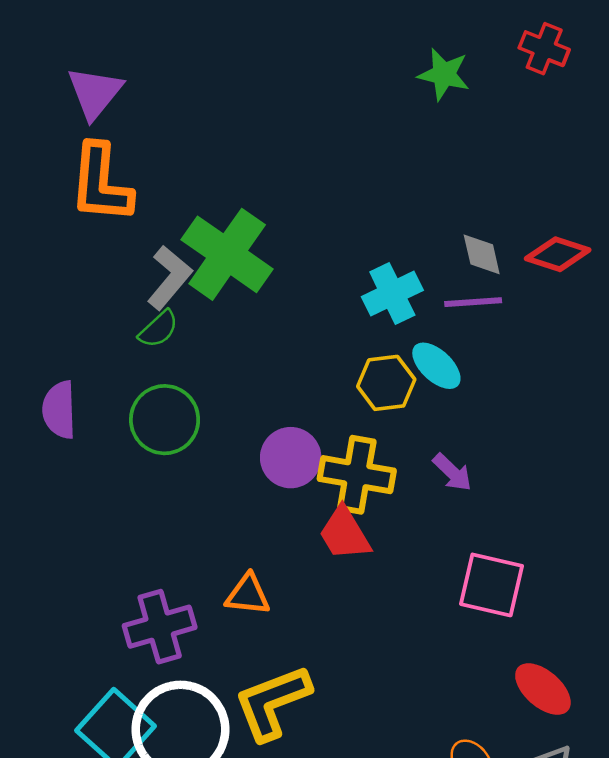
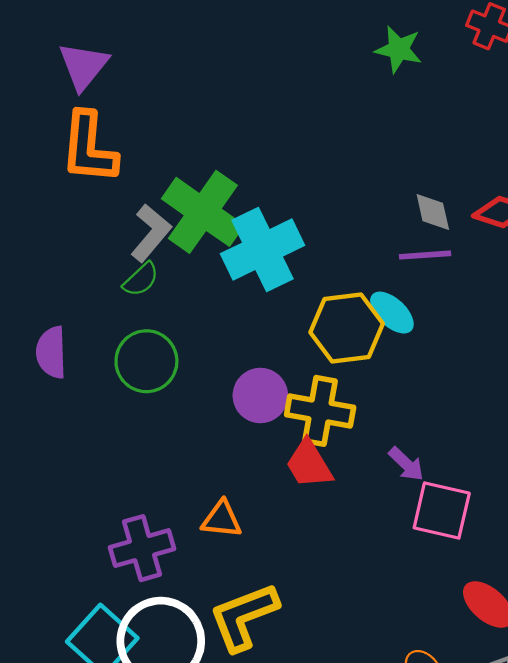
cyan cross: (392, 294) -> (263, 250), moved, size x1.5
yellow hexagon: (386, 383) -> (347, 328), size x1.4
purple arrow: (452, 472) -> (406, 464), moved

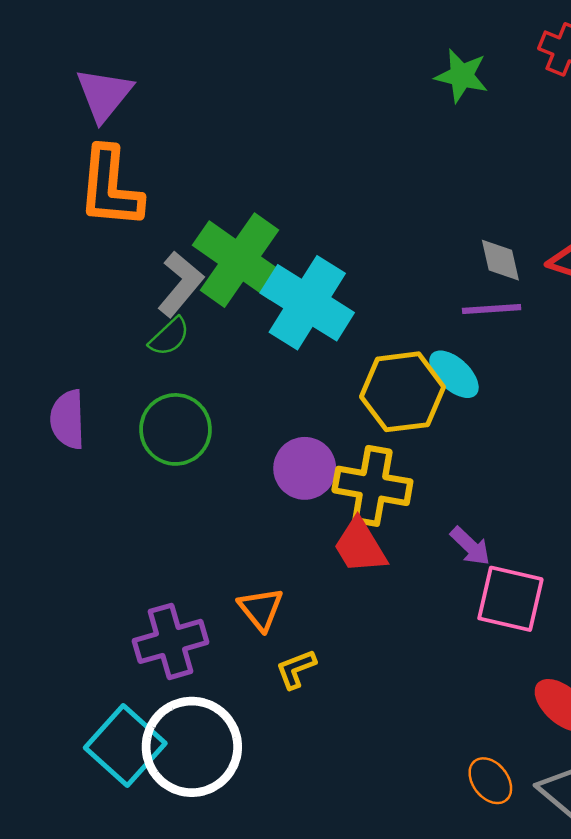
cyan cross: (263, 250) -> (307, 303), turned -32
orange triangle: (222, 519) -> (261, 609), turned 45
yellow L-shape: (244, 617) -> (296, 669), moved, size x0.5

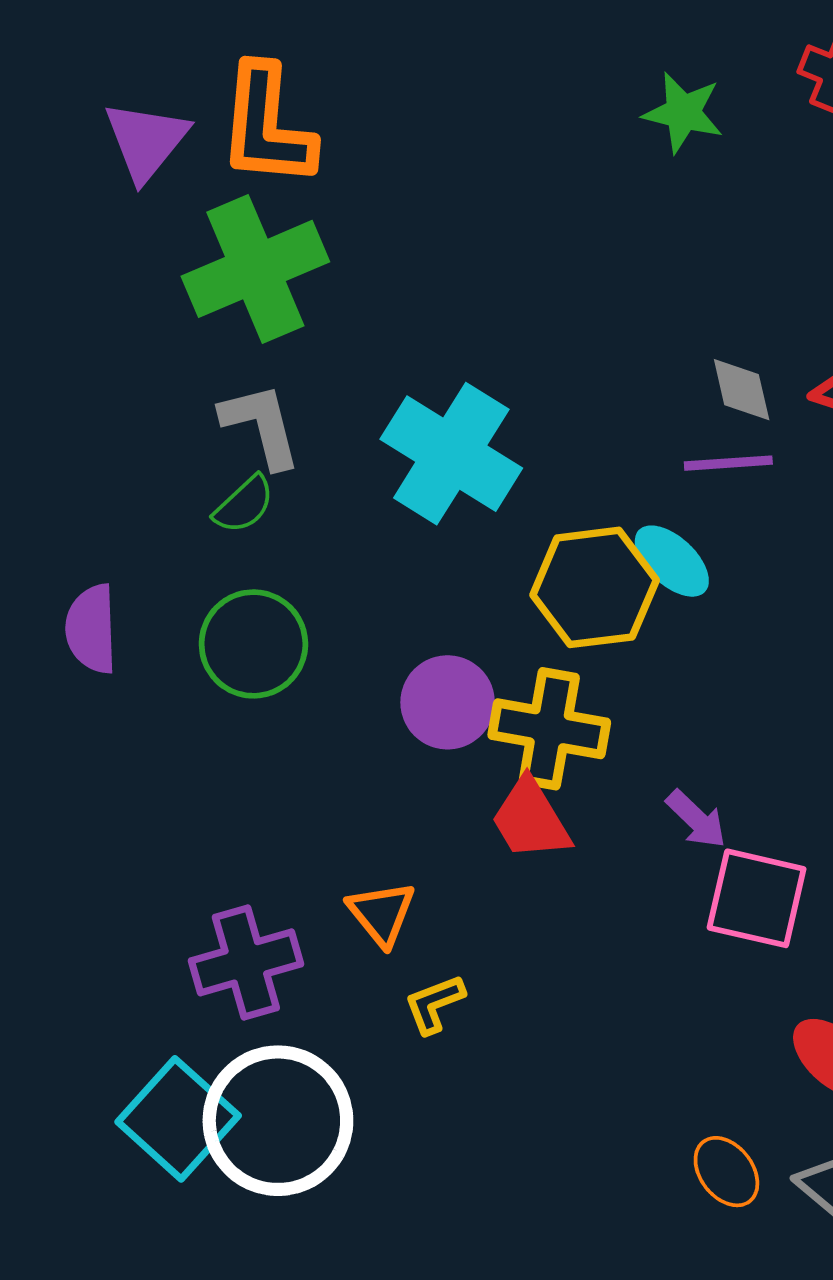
orange L-shape: (110, 187) -> (267, 126), moved
green cross: (239, 260) -> (255, 269), moved, turned 32
gray L-shape: (181, 284) -> (261, 425), turned -54

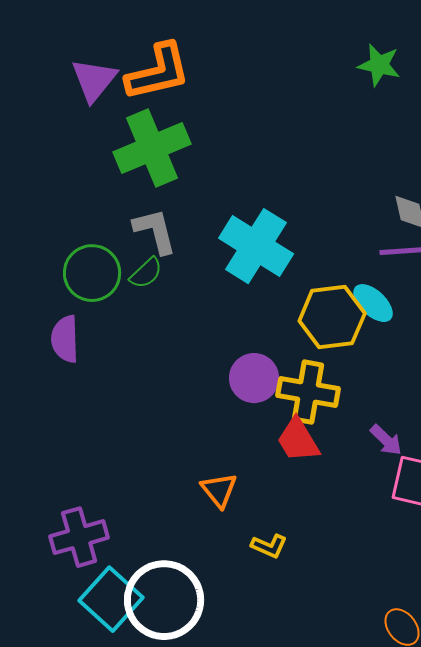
orange L-shape: (267, 126) -> (158, 72), turned -108
green circle: (253, 644) -> (92, 273), moved
purple cross: (246, 962) -> (79, 537), moved
yellow L-shape: (434, 1004) -> (269, 546), moved, turned -135

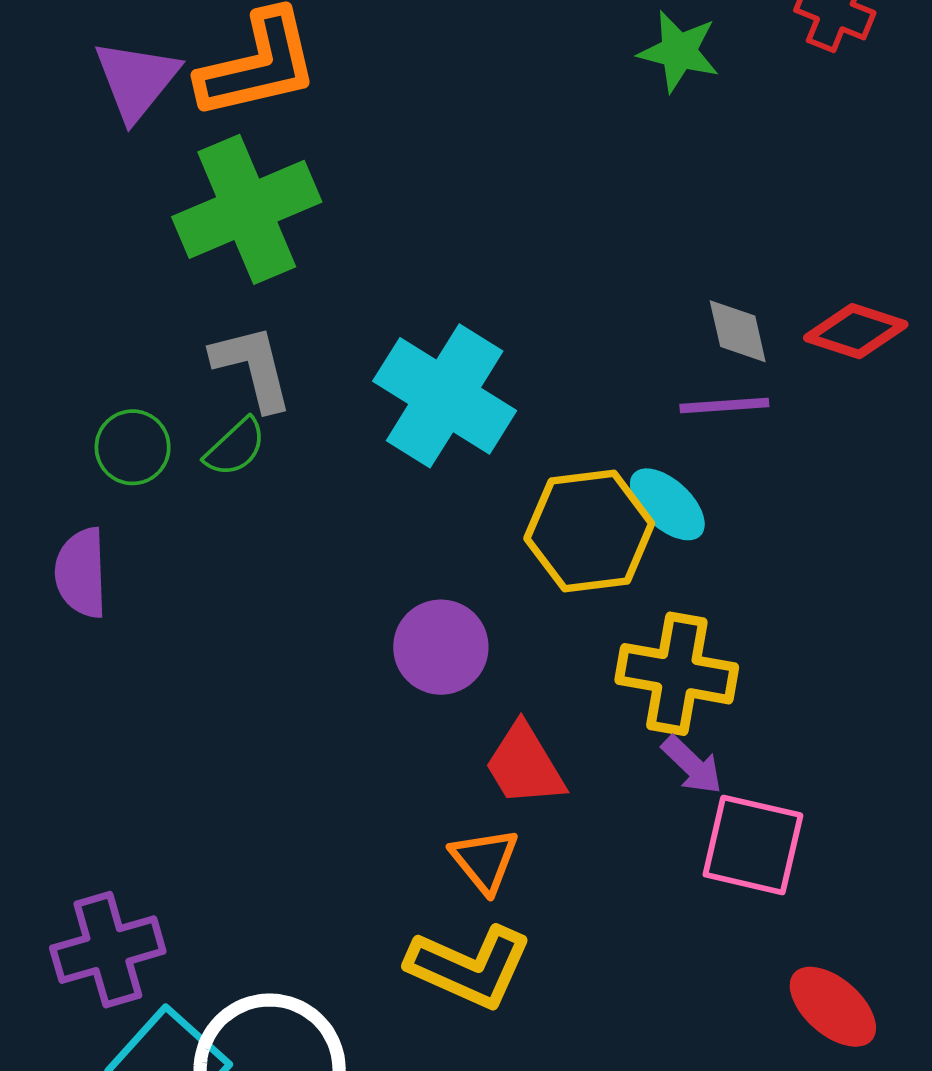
green circle: (92, 273) -> (133, 447), size x0.7
yellow cross: (308, 392) -> (677, 674), moved
orange triangle: (219, 490) -> (485, 860), moved
yellow L-shape: (269, 546) -> (469, 967), size x1.8

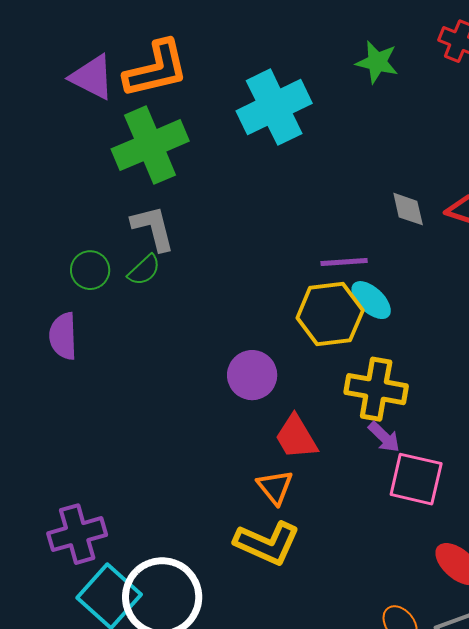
purple triangle: (136, 80) -> (92, 77), turned -42
cyan cross: (445, 396) -> (274, 107), moved, turned 32
purple line: (724, 405) -> (344, 262), moved

